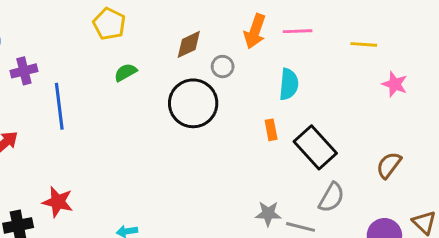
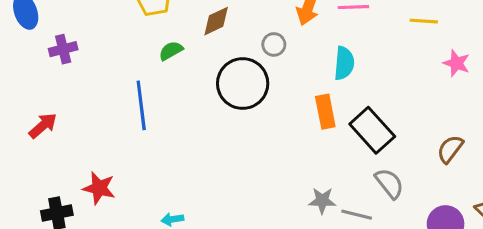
brown diamond: (189, 44) -> (216, 21), moved
blue line: (59, 106) -> (141, 105), moved
orange rectangle: (271, 130) -> (325, 112), size x1.5
gray semicircle: (331, 197) -> (389, 183), turned -68

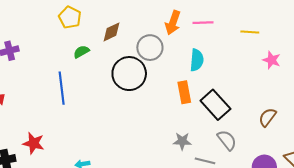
gray circle: (274, 44) -> (150, 48), size x1.6
gray star: (322, 201) -> (182, 141), moved

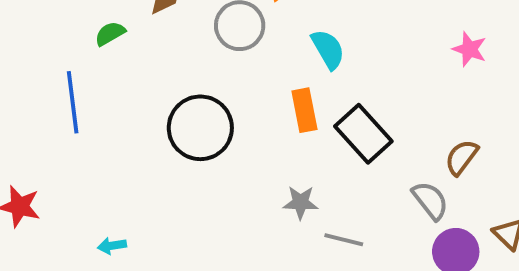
cyan semicircle: (197, 60) -> (328, 49), turned -35
black circle: (129, 74) -> (200, 128), moved
gray semicircle: (227, 140) -> (430, 201), moved

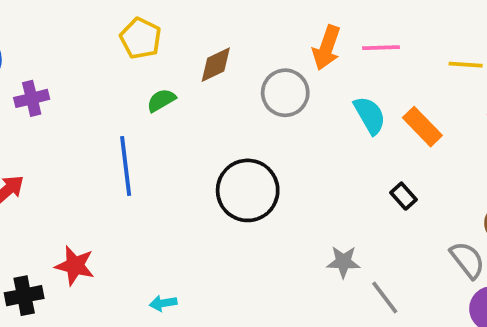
orange rectangle: (304, 110) -> (422, 127), moved, turned -33
black rectangle: (363, 134) -> (404, 196), size x0.5
gray line: (344, 240) -> (385, 297), turned 39

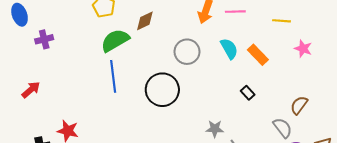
gray circle: (285, 93) -> (187, 52), moved
green semicircle: (161, 100) -> (115, 40), size x1.8
blue line: (126, 166) -> (113, 76), moved

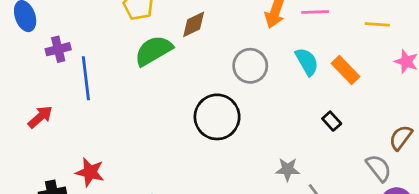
blue line: (113, 76) -> (86, 78), moved

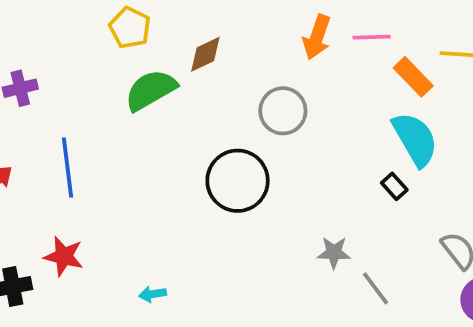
cyan semicircle: (307, 62) -> (415, 139), moved, size x1.4
orange rectangle: (346, 70) -> (413, 77), moved
blue line: (86, 78) -> (68, 168), moved

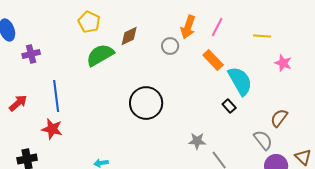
pink line: (372, 37) -> (217, 27), turned -60
orange rectangle: (413, 77) -> (213, 60), moved
gray circle: (283, 111) -> (170, 46), moved, size x0.7
red star: (64, 256) -> (52, 129), moved

